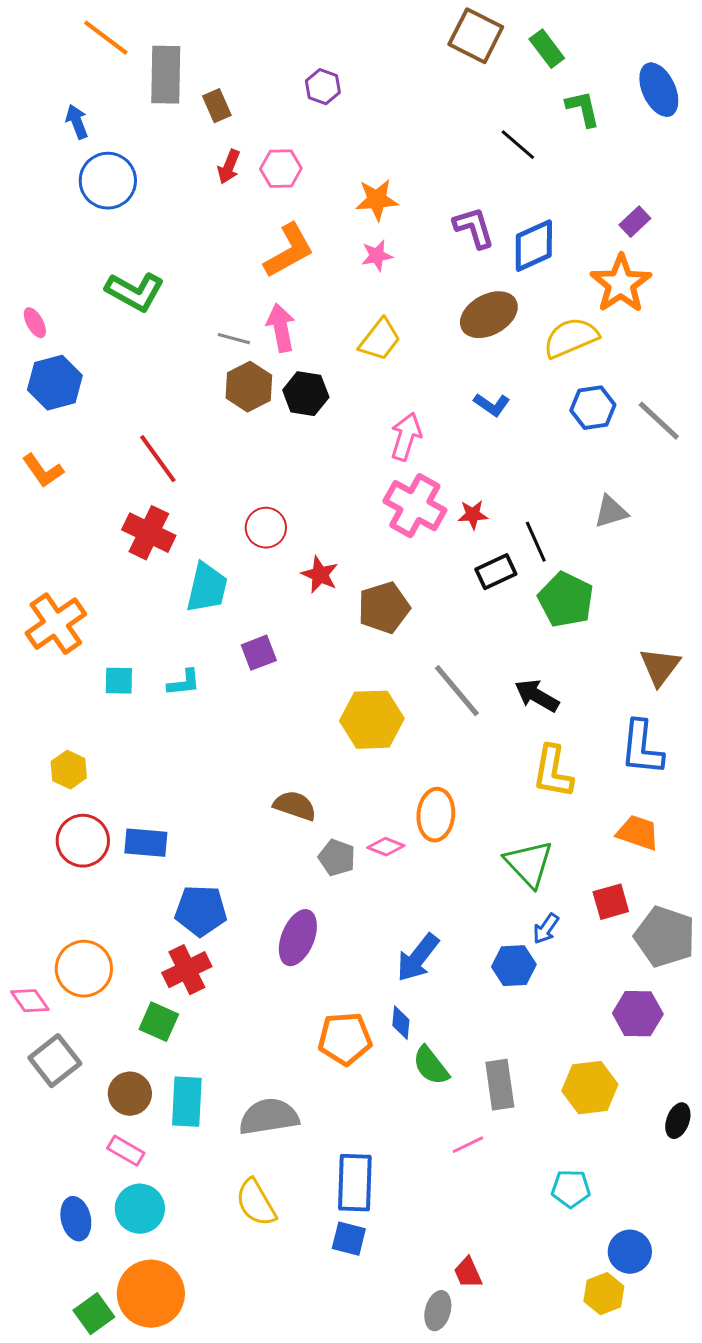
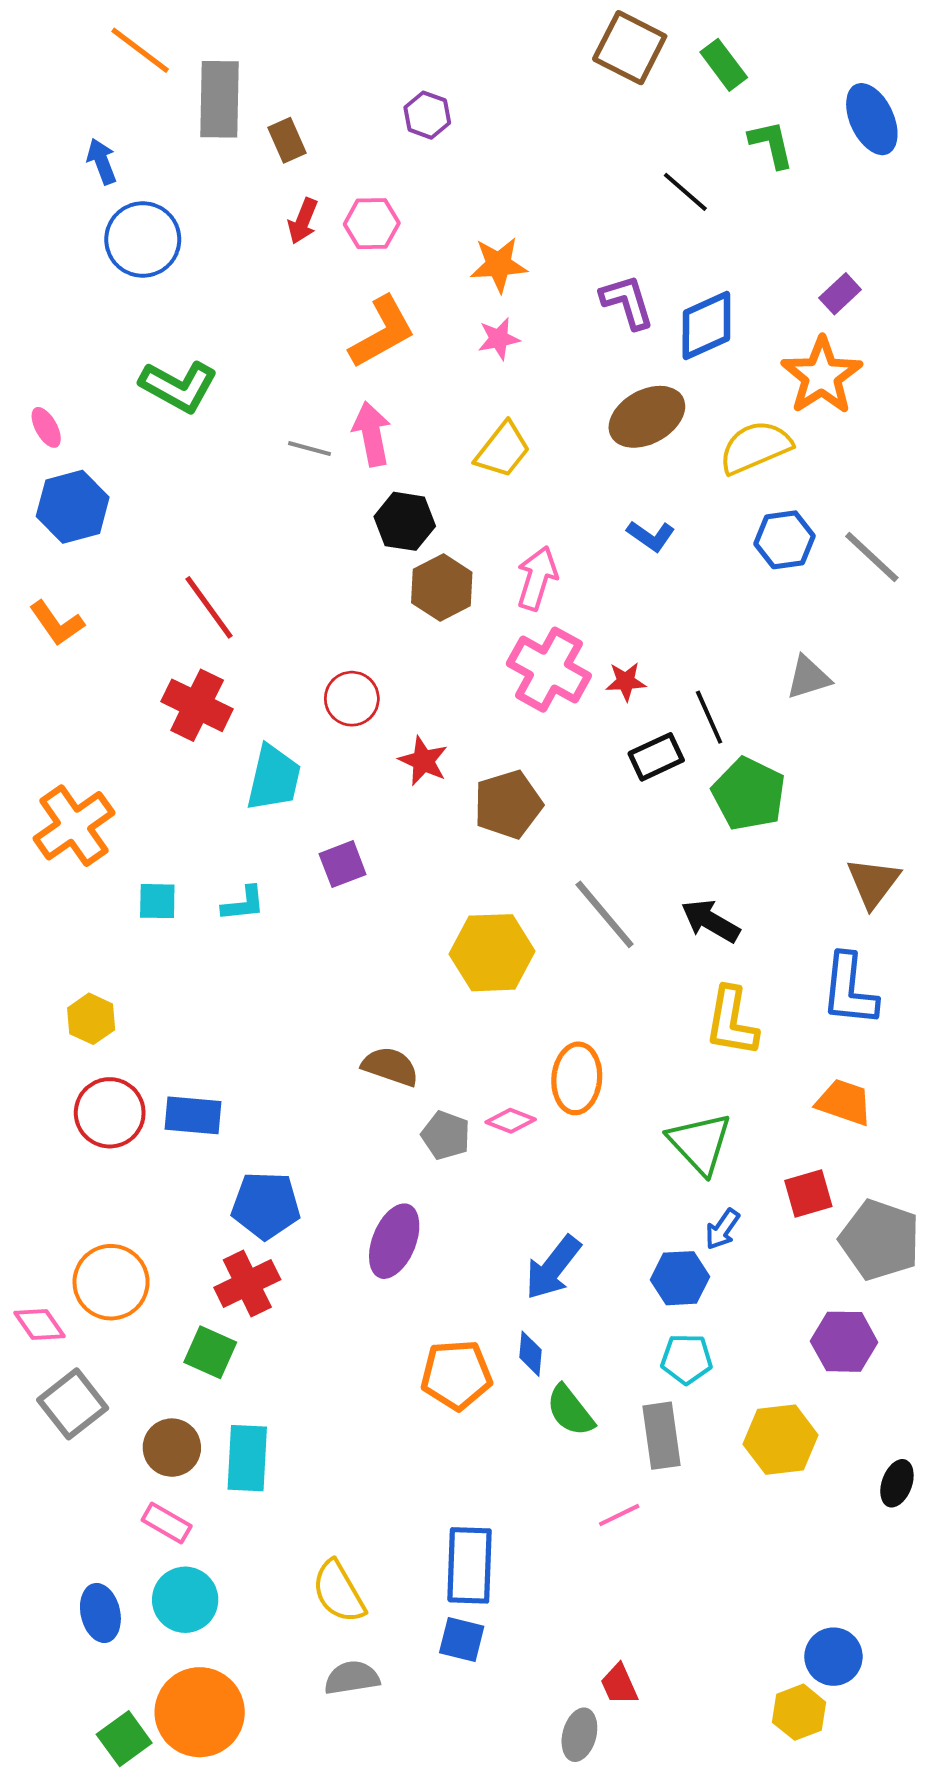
brown hexagon: (249, 387) -> (442, 587), moved
gray semicircle: (269, 1117) -> (352, 1678), moved, size x0.7
cyan pentagon: (571, 1189) -> (687, 1359), moved

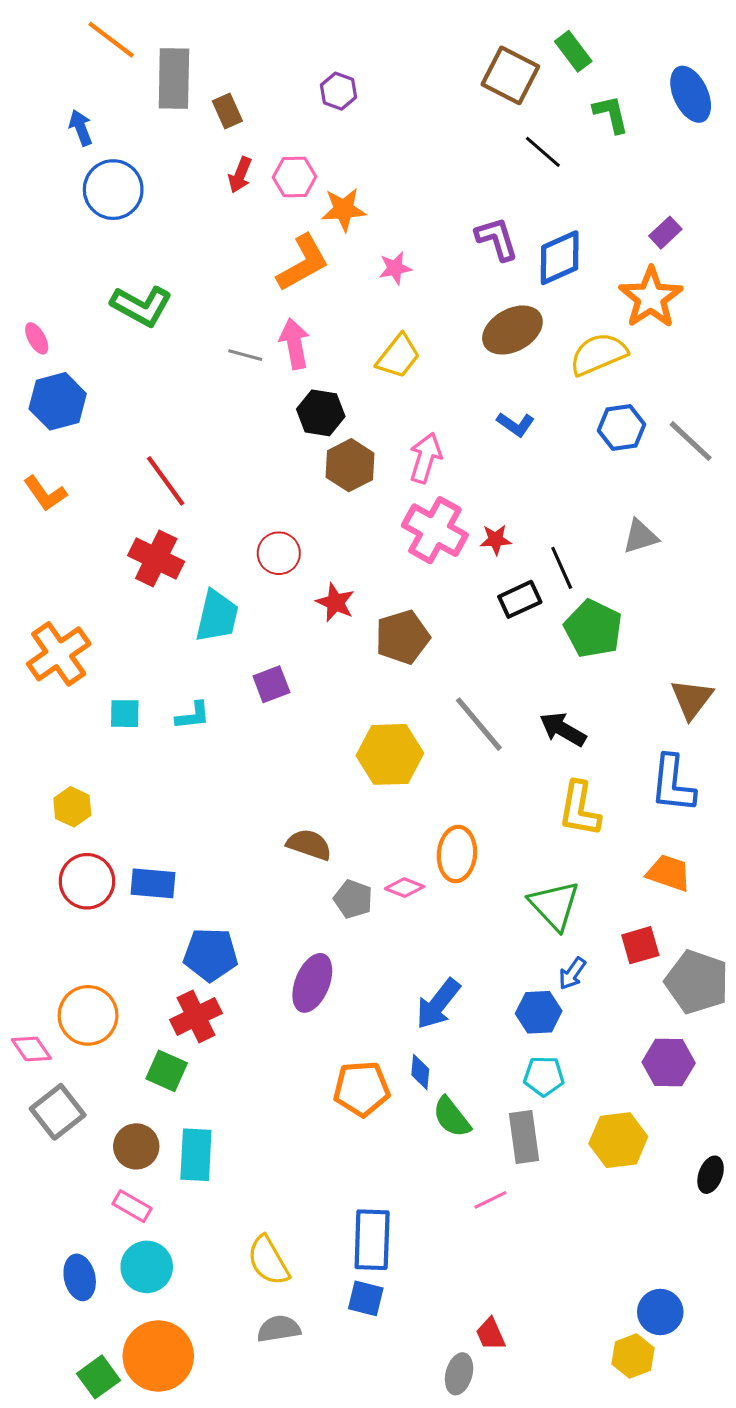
brown square: (630, 48) -> (510, 75), moved
orange star: (499, 265) -> (344, 209), moved

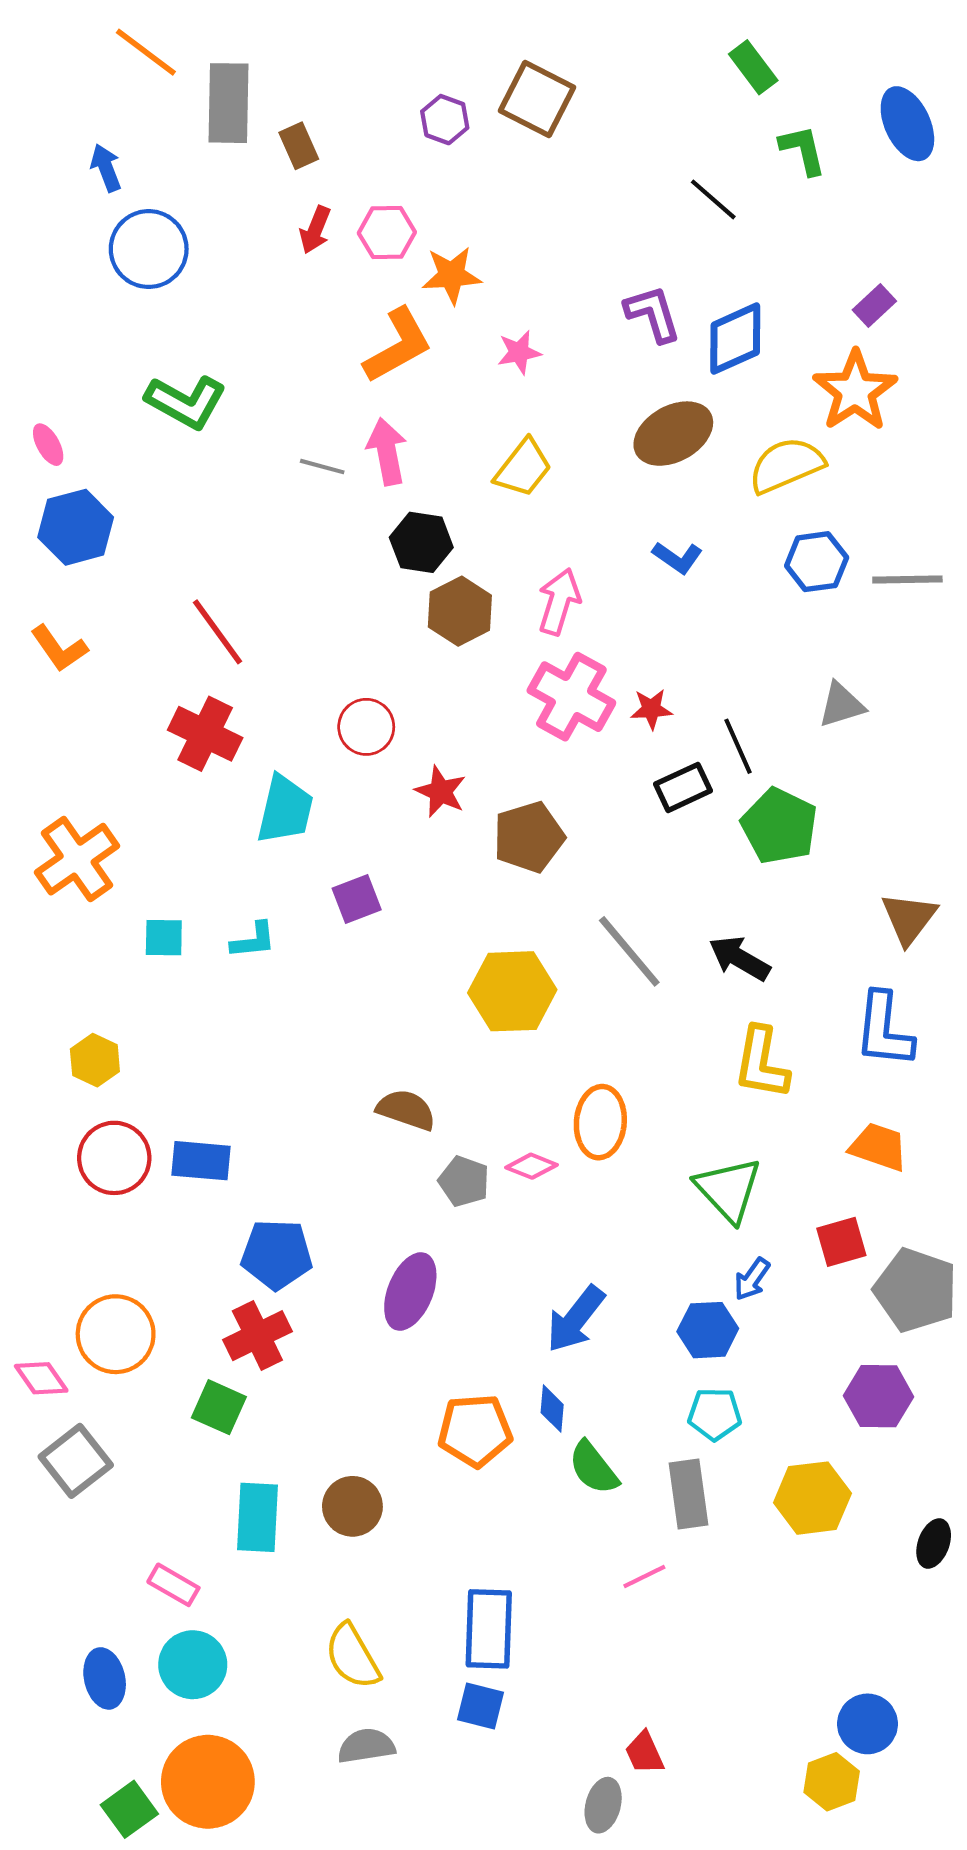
brown square: (510, 75) -> (537, 99), moved
gray line: (691, 441) -> (907, 580), turned -44
brown circle: (136, 1146) -> (352, 1506), moved

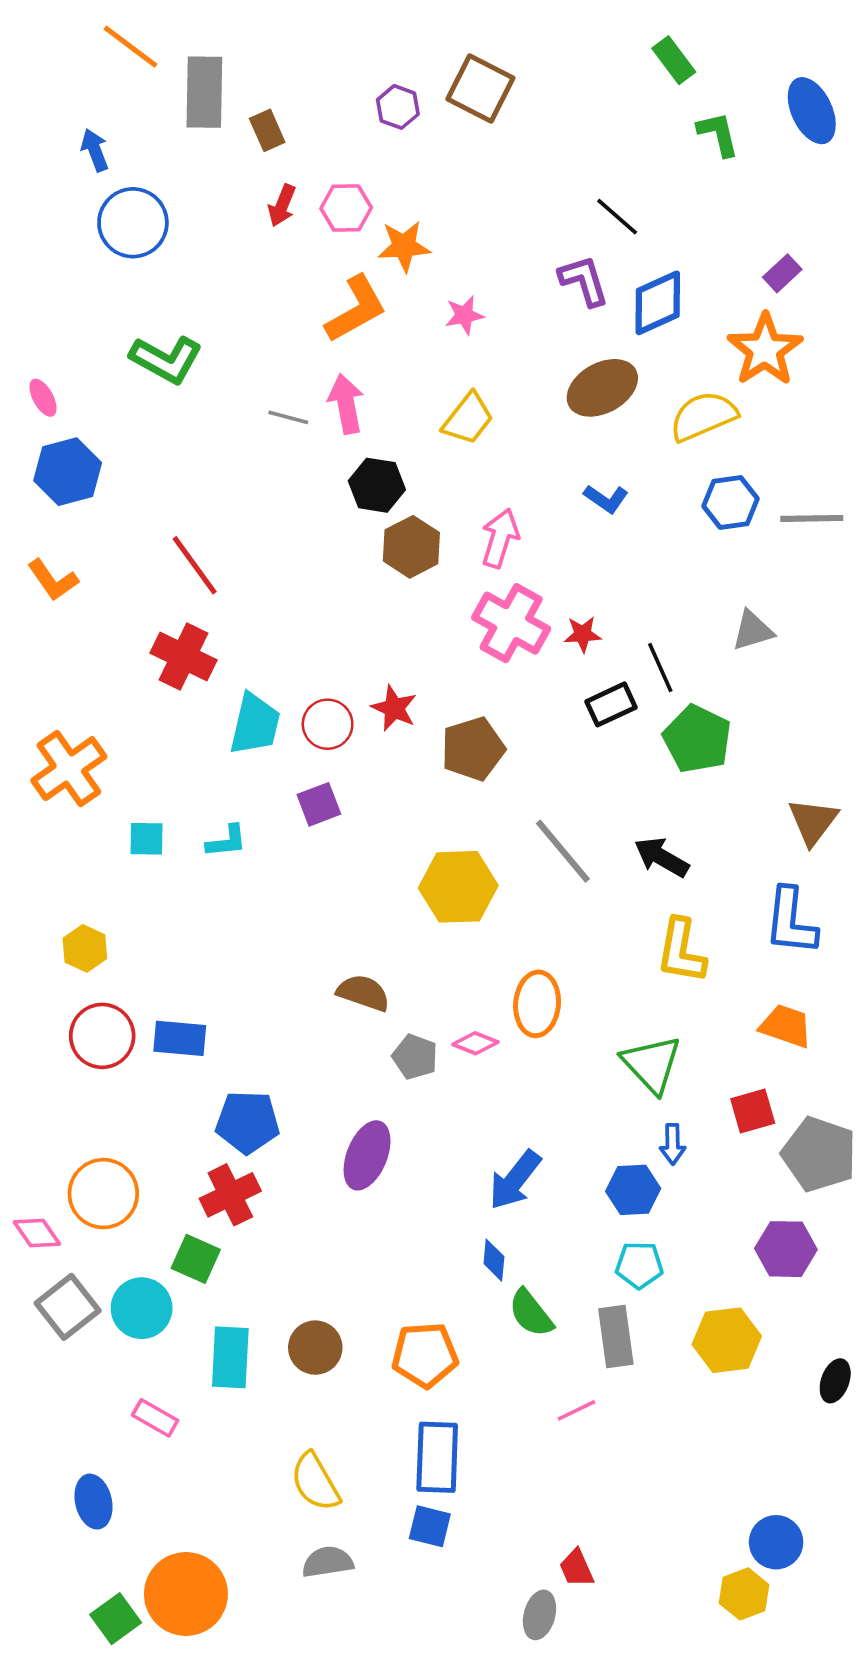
black line: (713, 199) -> (617, 217), moved
red circle: (366, 727) -> (328, 724), moved
blue arrow: (752, 1279) -> (673, 1144), turned -36
orange pentagon: (475, 1431) -> (425, 1355), moved
cyan circle: (193, 1665) -> (142, 1308), moved

